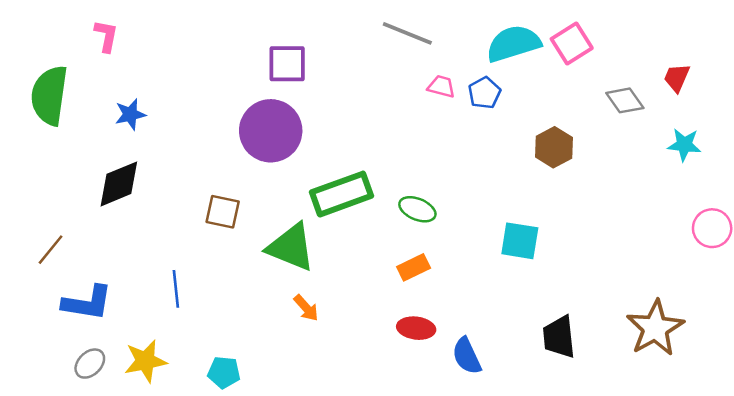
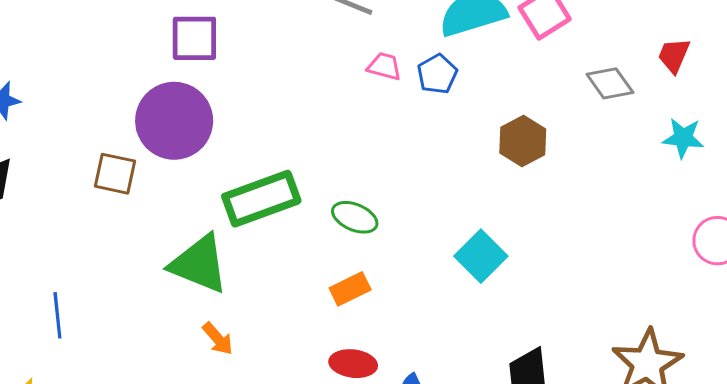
brown square: (223, 212) -> (115, 174), moved
cyan square: (520, 241) -> (481, 256), turned 36

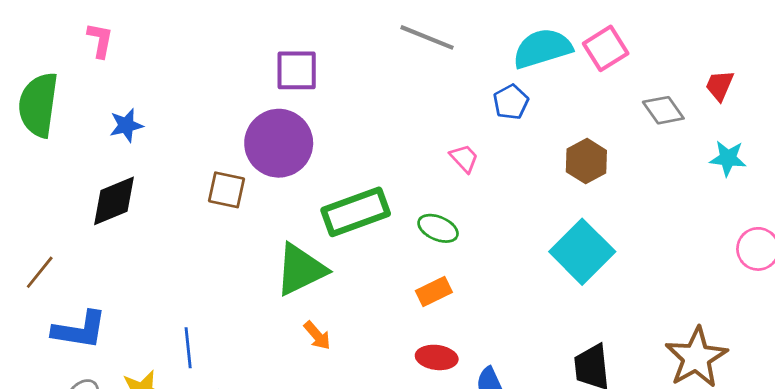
pink trapezoid: (384, 66) -> (464, 158), moved, turned 32
cyan square: (481, 256) -> (582, 252), moved, size x1.4
green triangle: (199, 264) -> (301, 270), turned -48
blue line: (57, 315) -> (188, 348), moved

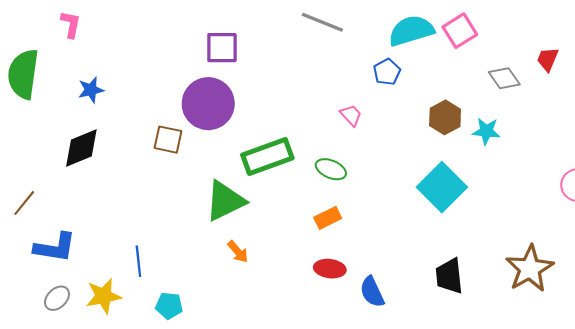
cyan star: (728, 158) -> (486, 131), moved

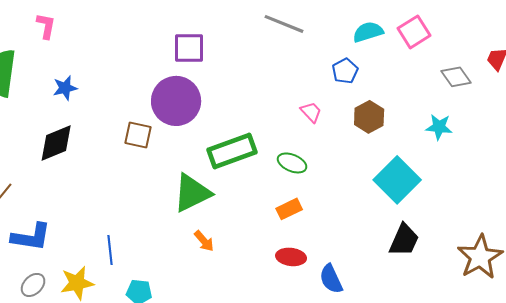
cyan semicircle: (411, 31) -> (368, 32), size x0.7
brown hexagon: (445, 117) -> (369, 117), moved
black trapezoid: (449, 276) -> (404, 240), moved, turned -150

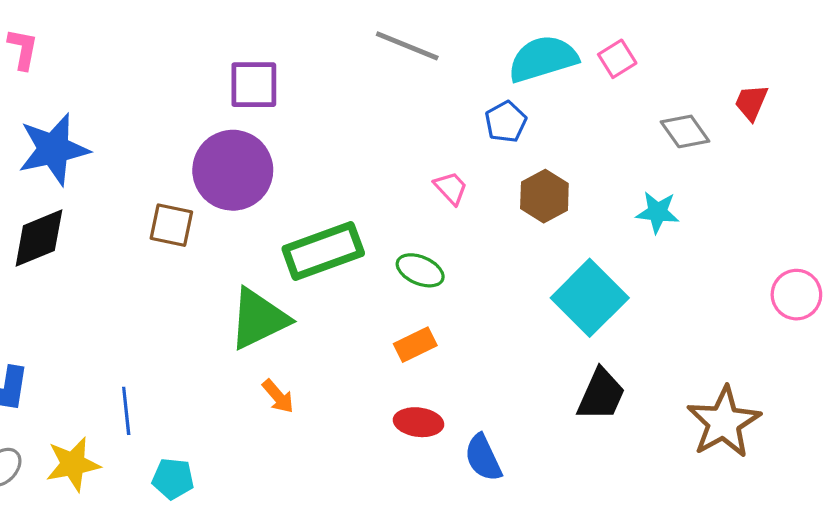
cyan semicircle: (368, 32) -> (543, 59), size x1.4
pink square: (414, 32) -> (617, 59), size x0.7
blue star: (65, 88) -> (53, 149), size x1.8

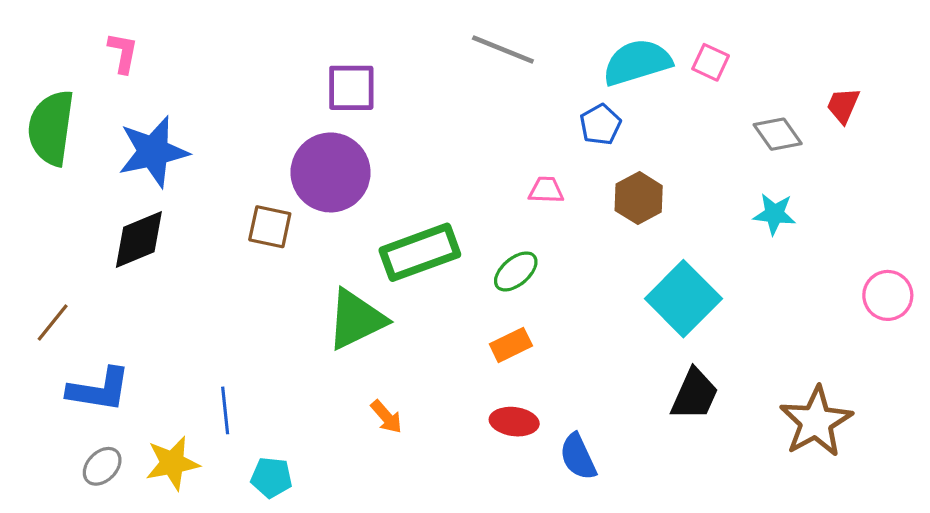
pink square: (617, 59) -> (711, 62), turned -33
pink trapezoid: (451, 188) -> (546, 190), turned -45
cyan star: (658, 212) -> (774, 214), moved
green ellipse: (420, 270) -> (516, 271), turned -63
orange arrow: (278, 396) -> (386, 417), moved

